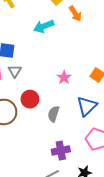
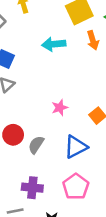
red circle: (30, 99) -> (13, 135), moved

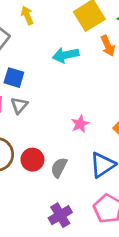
purple cross: (32, 188) -> (60, 215), turned -30

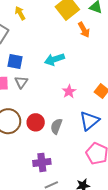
cyan arrow: (66, 55) -> (54, 59), moved
purple cross: (60, 215) -> (42, 162), moved, turned 30

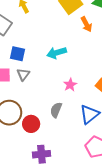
red circle: (36, 122) -> (31, 124), moved
gray semicircle: (56, 126) -> (56, 110), moved

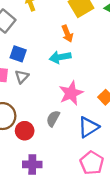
orange arrow: (86, 24) -> (67, 34), moved
pink star: (70, 85) -> (71, 93), size x1.6

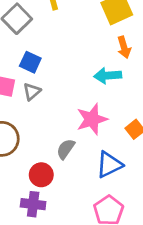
orange arrow: (67, 34) -> (124, 47), moved
cyan arrow: (60, 57) -> (108, 76), moved
red circle: (25, 131) -> (41, 175), moved

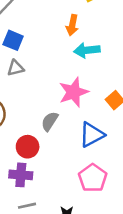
orange arrow: (124, 47) -> (72, 25), moved, turned 30
gray triangle: (32, 92) -> (16, 68), turned 30

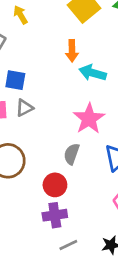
cyan arrow: (87, 50) -> (93, 73), turned 35

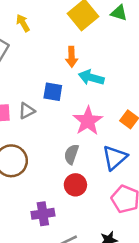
blue square: (15, 80) -> (53, 92), moved
red circle: (55, 185) -> (75, 185), moved
purple cross: (55, 215) -> (43, 214), moved

